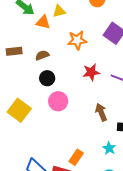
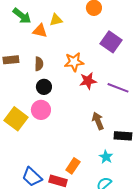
orange star: (77, 40) -> (74, 62), moved
brown semicircle: (42, 55) -> (39, 64), turned 112
pink circle: (58, 101) -> (41, 110), moved

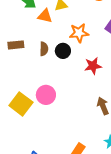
orange star: (74, 62) -> (79, 33), moved
black circle: (44, 87) -> (63, 51), moved

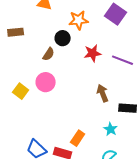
brown semicircle: (44, 49) -> (49, 54), moved, turned 32
yellow square: (21, 104) -> (21, 91), size x0.7

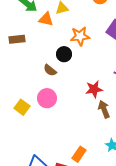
brown rectangle: (16, 32) -> (17, 39), moved
red star: (93, 53) -> (94, 89), moved
brown semicircle: (49, 54) -> (50, 70), turned 96

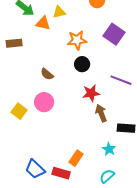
black circle: (64, 54) -> (82, 64), moved

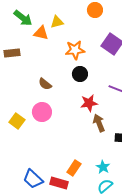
cyan star: (109, 149) -> (103, 167), moved

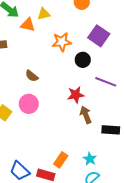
black circle: (80, 74) -> (83, 60), moved

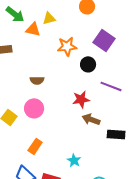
brown semicircle: (32, 76) -> (37, 80), turned -40
brown arrow: (86, 115) -> (91, 119), turned -48
cyan star: (90, 159) -> (74, 160), moved
orange rectangle: (61, 160) -> (35, 146), moved

